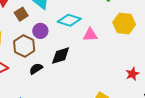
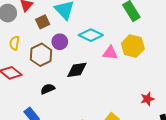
yellow hexagon: (124, 23) -> (133, 46), moved
black semicircle: (36, 69) -> (48, 89), moved

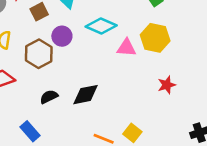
black diamond: (77, 70) -> (86, 95), moved
red star: (147, 99) -> (167, 85), moved

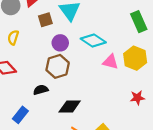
brown hexagon: (39, 54) -> (58, 66), moved
black diamond: (86, 95) -> (70, 106), moved
blue rectangle: (30, 131) -> (20, 115), turned 70

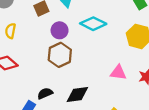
pink triangle: (111, 62) -> (118, 73), moved
black semicircle: (41, 90) -> (45, 93), moved

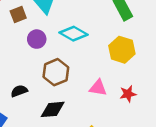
brown hexagon: (60, 55) -> (56, 72), moved
black semicircle: (45, 93) -> (19, 91), moved

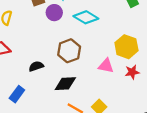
purple circle: (37, 39) -> (54, 13), moved
yellow hexagon: (122, 50) -> (126, 47), moved

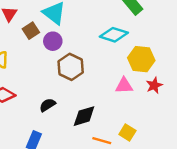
cyan diamond: (86, 17) -> (114, 35), moved
brown hexagon: (69, 51) -> (71, 67), moved

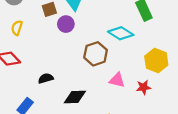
yellow hexagon: (141, 59) -> (156, 61), moved
brown hexagon: (71, 67) -> (96, 54), moved

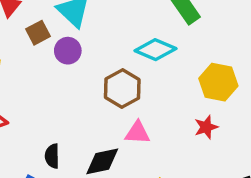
black semicircle: (46, 78) -> (52, 156), moved, turned -64
pink triangle: (117, 80) -> (137, 133), moved

